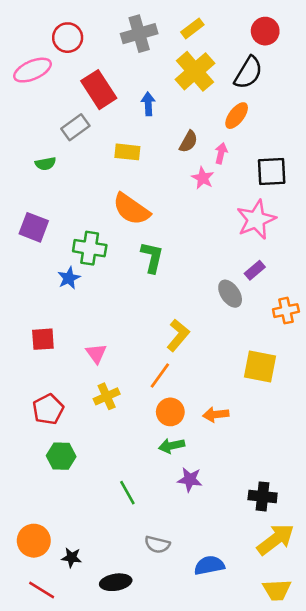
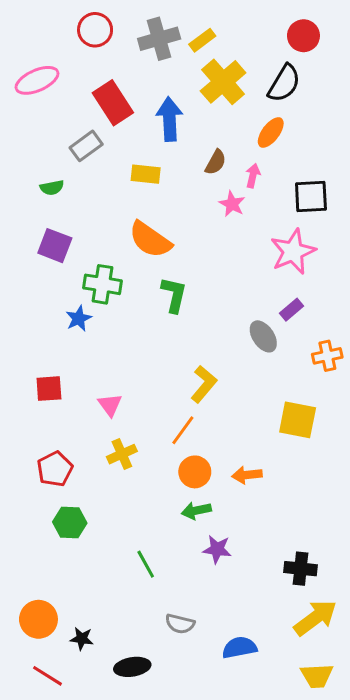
yellow rectangle: (192, 28) -> (202, 40), moved
red circle: (68, 38) -> (95, 30), moved
blue arrow: (148, 104) -> (169, 119), size x1.6
purple square: (34, 227) -> (55, 246), moved

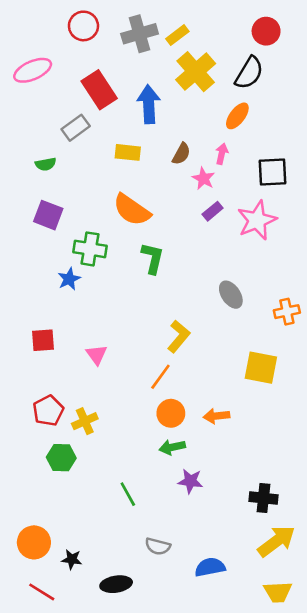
brown semicircle: (216, 162) -> (181, 154), moved
purple rectangle: (292, 310) -> (213, 211), moved
yellow cross: (122, 454) -> (85, 421), moved

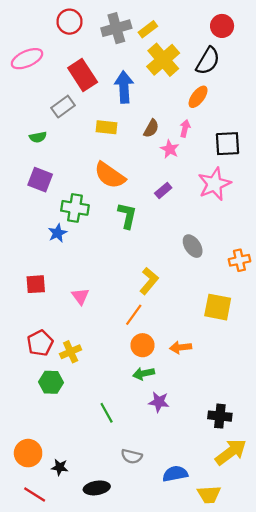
purple rectangle: (213, 211) -> (163, 190), moved
yellow trapezoid: (278, 592) -> (209, 494), moved

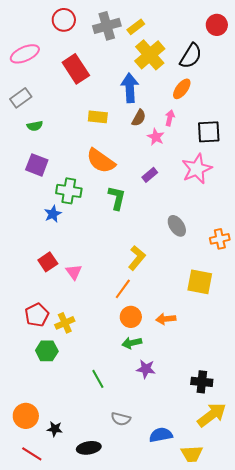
red circle: (222, 26) -> (217, 25), moved
blue arrow: (124, 87) -> (130, 88), moved
gray rectangle: (63, 107) -> (21, 98), moved
red square: (36, 284) -> (48, 262), moved, turned -30

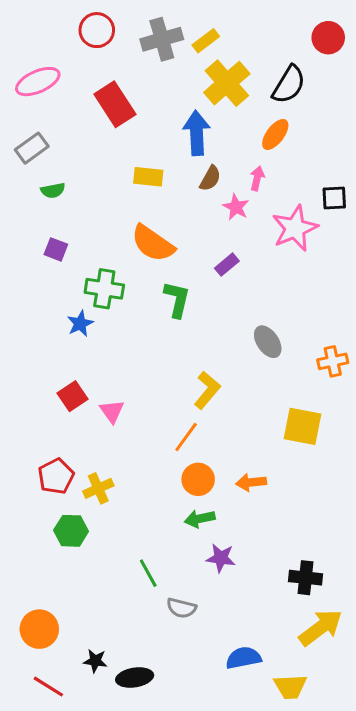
black square: (209, 132) -> (334, 198), moved, size x0.7
purple square: (37, 165) -> (56, 249), size x0.7
pink star: (197, 169) -> (295, 228), moved
gray semicircle: (121, 419) -> (181, 608), moved
black star: (55, 429) -> (95, 661), moved

